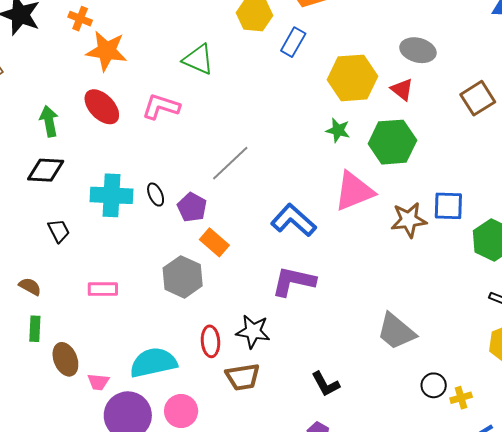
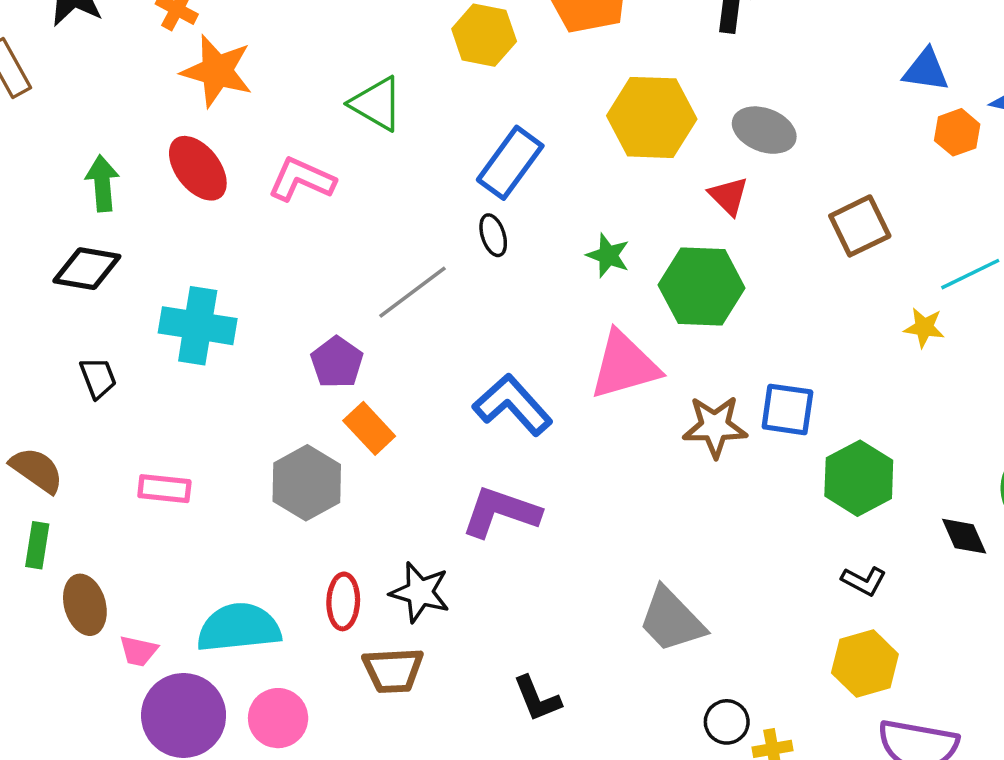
blue rectangle: (293, 42) -> (510, 163), moved, size x1.4
yellow hexagon: (353, 78) -> (652, 117), moved
black ellipse: (156, 195) -> (493, 235), moved
brown semicircle: (30, 286) -> (37, 470), size x1.4

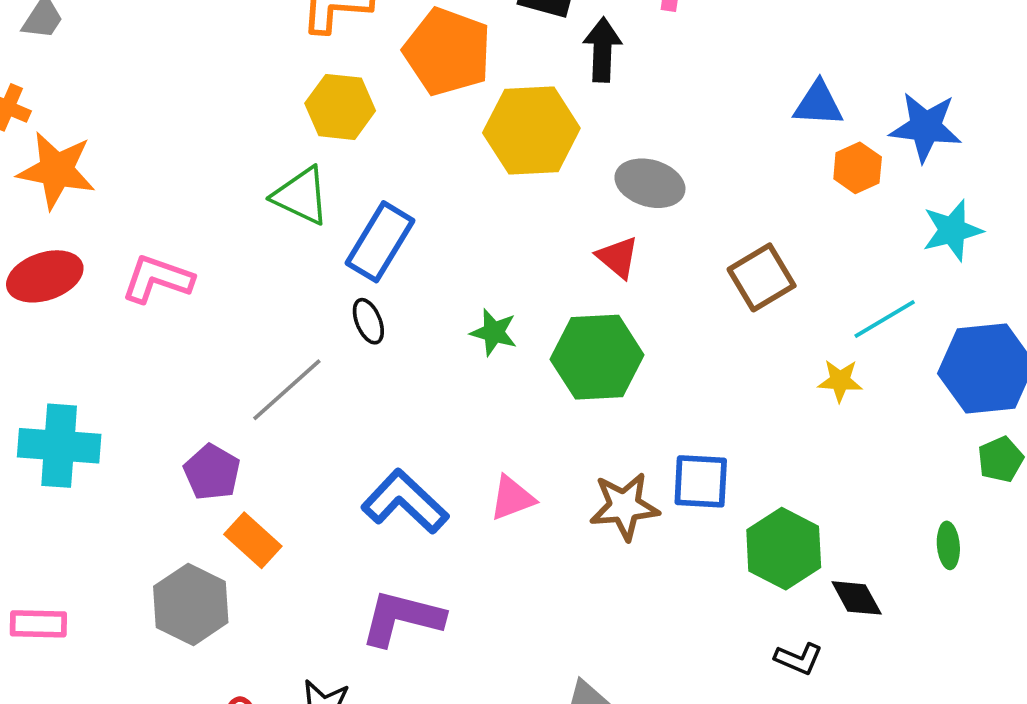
green triangle: (376, 104) -> (301, 196), moved
yellow hexagon: (652, 117) -> (531, 131), moved
red ellipse: (198, 168) -> (45, 276), turned -66
pink triangle: (624, 365) -> (512, 498), moved, size x0.6
black diamond: (964, 536) -> (857, 598), moved

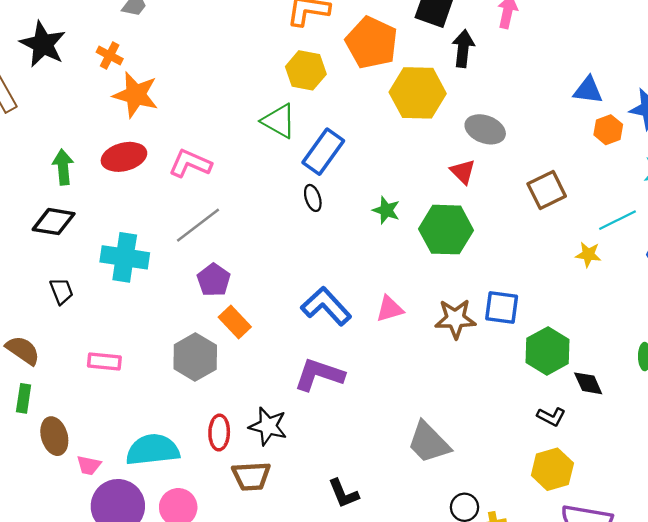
gray line: (287, 390) -> (198, 225), moved

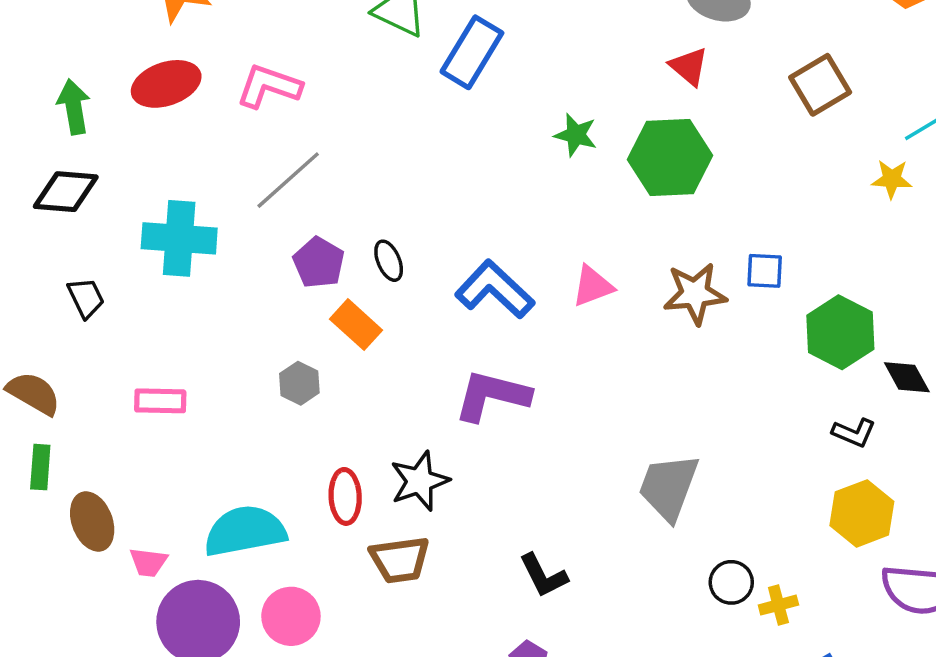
black ellipse: (313, 198) -> (389, 261), moved
blue square: (502, 308) -> (765, 271), size x0.7
gray hexagon: (195, 357) -> (299, 383), size x0.6
black star: (268, 426) -> (420, 481), turned -30
gray trapezoid: (429, 443) -> (669, 487), turned 69

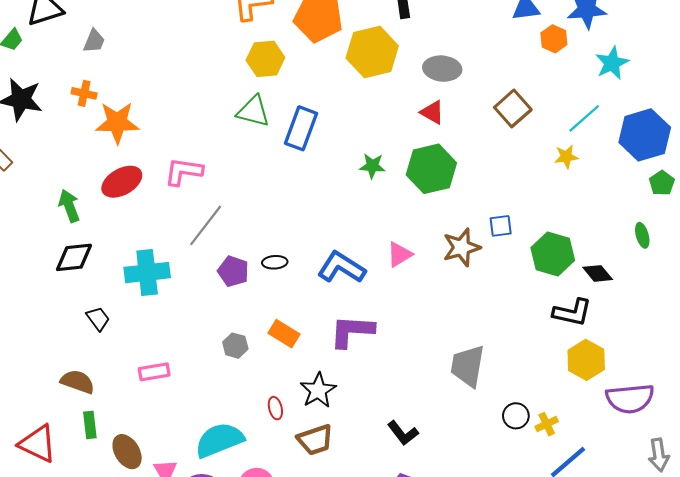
black ellipse: (389, 261) -> (275, 262), turned -60
orange rectangle: (356, 325) -> (284, 334), moved
black L-shape: (854, 433) -> (572, 312), size x1.5
red ellipse: (345, 496) -> (275, 408), size x0.7

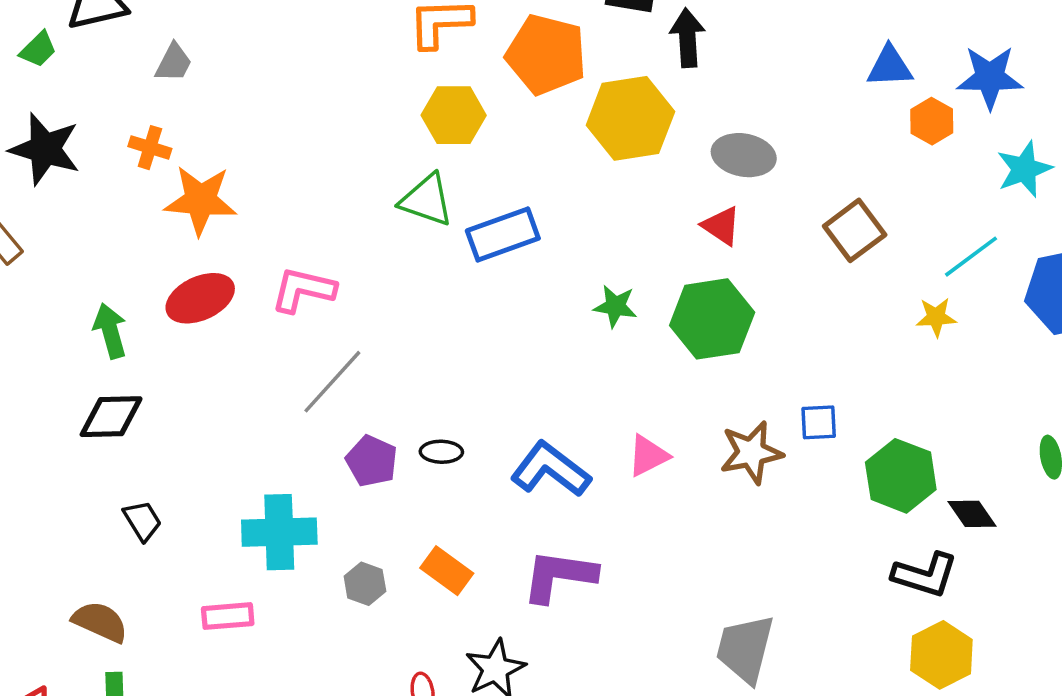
blue rectangle: (301, 128) -> (503, 234), turned 45
cyan cross: (147, 273) -> (279, 532), moved

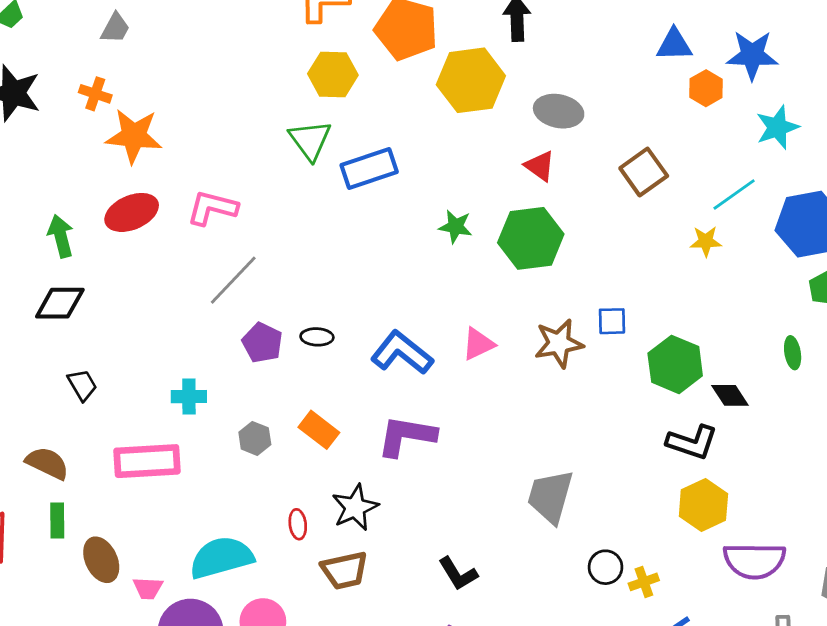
green triangle: (426, 200) -> (310, 140), turned 33
cyan cross: (279, 532) -> (189, 397), size x0.6
pink rectangle: (228, 616) -> (147, 461), size x1.6

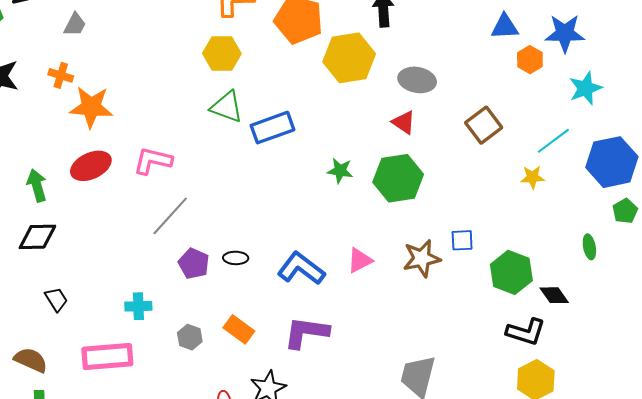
yellow hexagon: (333, 74) -> (222, 53), moved
green triangle: (310, 140) -> (227, 107), turned -32
green ellipse: (793, 353) -> (589, 247), moved

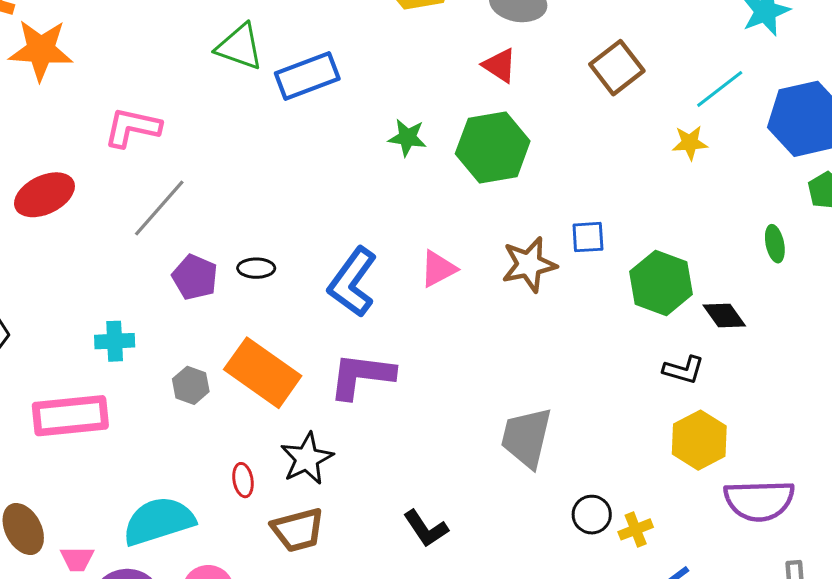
red ellipse: (91, 166) -> (44, 195), moved
blue L-shape: (301, 269) -> (352, 282), turned -90
orange rectangle: (239, 329) -> (263, 373), size x1.6
black L-shape: (526, 332) -> (684, 370), size x0.7

